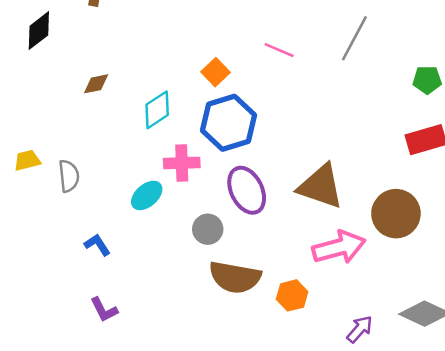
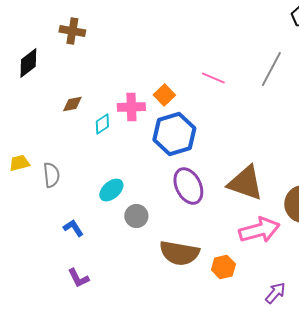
cyan diamond: (157, 110) -> (102, 124), moved, size x0.7
pink cross: (182, 163) -> (131, 107), moved
gray circle: (208, 229) -> (136, 216), moved

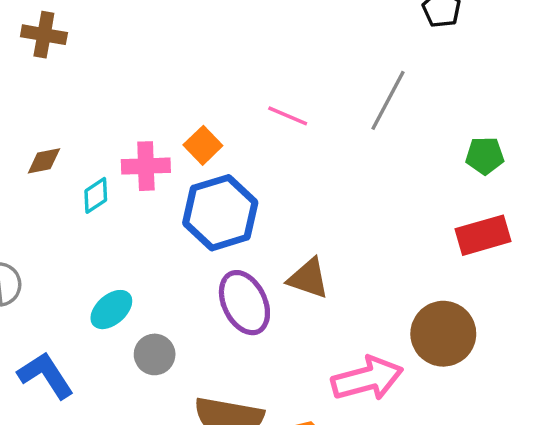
brown triangle: (245, 183) -> (308, 278), moved, size x0.7
blue L-shape: (73, 228) -> (46, 375), size x1.6

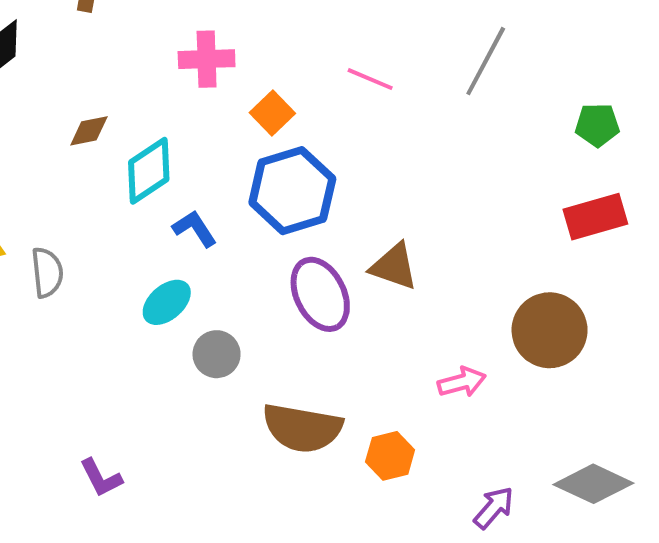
pink cross: (146, 166) -> (207, 59), moved
cyan diamond: (96, 195) -> (149, 171), size x1.6
blue L-shape: (46, 375) -> (195, 229), moved, size x0.7
pink arrow: (367, 379) -> (462, 382), size x0.6

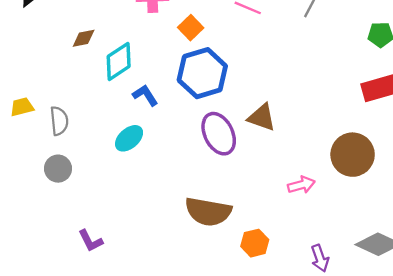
gray circle: (217, 354) -> (58, 169), moved
orange hexagon: (390, 456) -> (255, 243), moved
purple arrow: (494, 508) -> (320, 258), turned 120

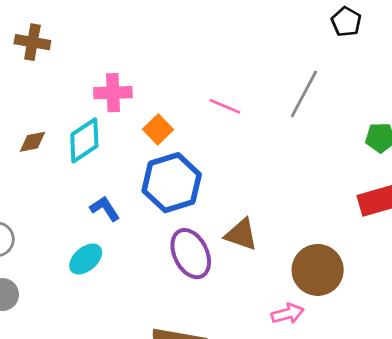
cyan diamond: (119, 61) -> (84, 140), moved
brown circle: (353, 155) -> (318, 270), moved

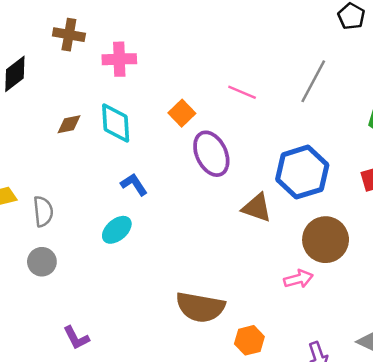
pink cross: (113, 93) -> (119, 59), moved
cyan diamond: (84, 140) -> (116, 123), turned -60
blue hexagon: (172, 183) -> (302, 172), moved
purple ellipse: (191, 254) -> (211, 154), moved

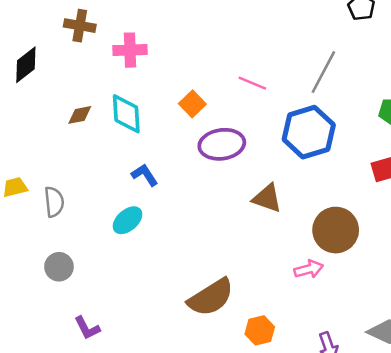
purple ellipse: (211, 154) -> (222, 144), turned -72
blue hexagon: (302, 172) -> (309, 132), moved
gray circle: (42, 262) -> (59, 267), moved
brown semicircle: (200, 307) -> (211, 297), turned -42

